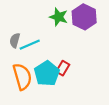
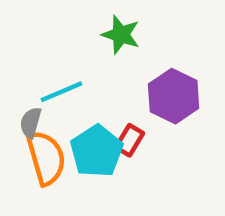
purple hexagon: (84, 17) -> (174, 96), moved
gray semicircle: (15, 40) -> (31, 123), moved

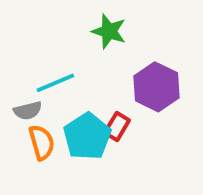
gray semicircle: (31, 123) -> (28, 111), turned -120
orange semicircle: (46, 158) -> (42, 142), size x0.7

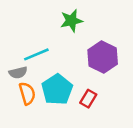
green star: (109, 31) -> (71, 21), turned -30
red rectangle: (117, 126) -> (88, 99), moved

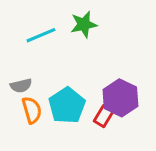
cyan line: (36, 54) -> (41, 35), moved
purple hexagon: (103, 57) -> (120, 98), moved

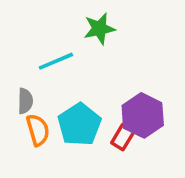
cyan line: (41, 35) -> (56, 61), moved
gray semicircle: (21, 86) -> (25, 101), turned -75

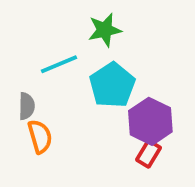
cyan pentagon: (79, 124) -> (112, 85), moved
red rectangle: (123, 137) -> (148, 154), moved

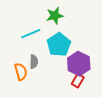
gray semicircle: (27, 106) -> (34, 62), moved

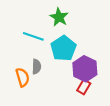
green star: (55, 16) -> (59, 17), turned -30
cyan line: (31, 34) -> (33, 36), turned 42

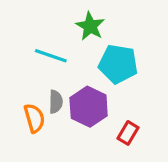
cyan pentagon: (63, 48) -> (118, 64), moved, turned -30
purple hexagon: (85, 69) -> (89, 107), moved

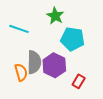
cyan line: (51, 56) -> (19, 29), moved
gray semicircle: (56, 102) -> (34, 62), size x1.6

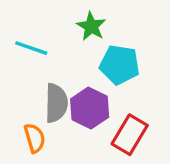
orange semicircle: (21, 72) -> (35, 138), moved
red rectangle: (79, 81) -> (130, 135), size x1.6

